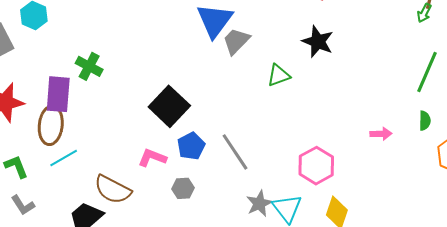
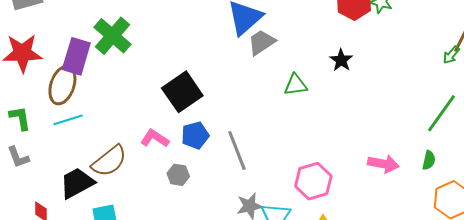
black star: (318, 42) -> (341, 60), size x0.7
green cross: (89, 66) -> (112, 36), size x1.4
pink arrow: (381, 134) -> (383, 164), size x1.4
brown semicircle: (113, 190) -> (109, 161), turned -78

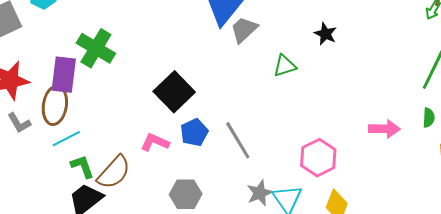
green L-shape: (20, 118) -> (82, 167), moved
gray L-shape: (18, 157) -> (19, 123), moved
gray hexagon: (178, 175) -> (186, 194), moved, size x1.4

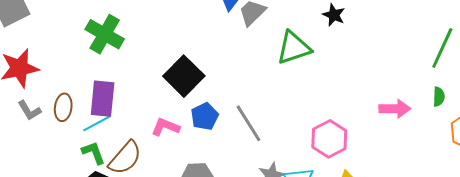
green triangle: (285, 66) -> (294, 48), size x1.5
purple rectangle: (64, 75) -> (103, 99), moved
brown ellipse: (55, 105) -> (63, 107), moved, size x0.7
cyan line: (66, 139) -> (97, 123), moved

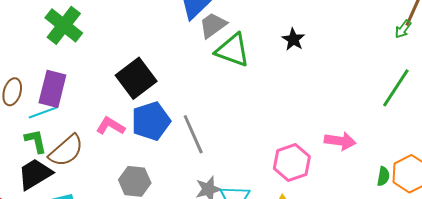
green triangle: (294, 48) -> (233, 50), moved, turned 30
green semicircle: (439, 97) -> (383, 176), moved
blue pentagon: (205, 116) -> (151, 121), size x1.4
pink hexagon: (329, 139) -> (292, 163), moved

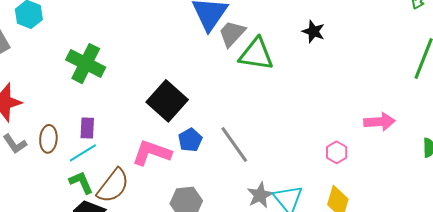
purple rectangle: (52, 89) -> (87, 128), size x0.6
blue pentagon: (151, 121) -> (190, 140), size x0.6
pink L-shape: (111, 126) -> (152, 153), size x1.4
pink hexagon: (292, 163) -> (337, 152), size x0.6

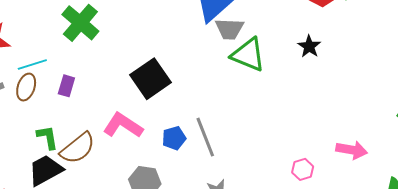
gray trapezoid: (232, 34) -> (230, 29), turned -144
blue pentagon: (190, 140) -> (174, 138), moved
cyan line: (83, 153) -> (32, 64), moved

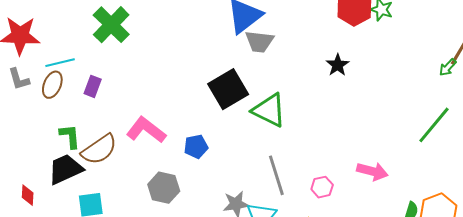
green triangle: (248, 55) -> (269, 110), moved
black square: (150, 79) -> (228, 89), moved
gray line: (205, 137) -> (276, 175), moved

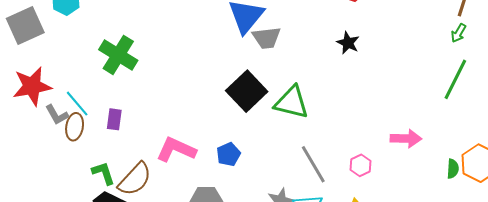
cyan line: (60, 63) -> (77, 104), turned 76
green arrow: (448, 67) -> (459, 33), moved
gray L-shape: (19, 79) -> (57, 115), moved

